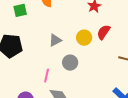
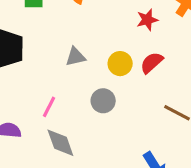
gray circle: (70, 63) -> (103, 101), moved

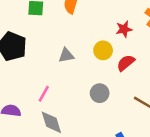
yellow circle: (120, 64) -> (103, 50), moved
gray circle: (103, 101) -> (100, 93), moved

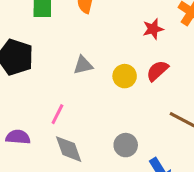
yellow circle: (103, 50) -> (125, 76), moved
gray circle: (100, 93) -> (126, 145), moved

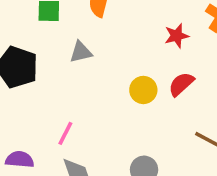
gray triangle: (83, 65) -> (81, 52), moved

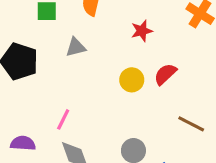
red star: (177, 36) -> (142, 31), moved

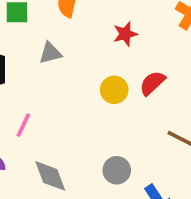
pink line: (63, 119) -> (23, 125), moved

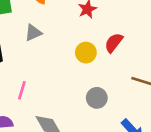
gray circle: (117, 170) -> (97, 98), moved

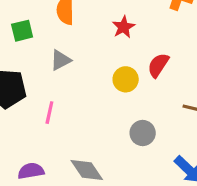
pink line: (22, 90) -> (49, 113), moved

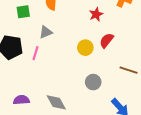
red star: (124, 27) -> (96, 14), moved
pink line: (49, 113) -> (35, 53), moved

